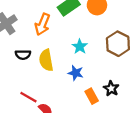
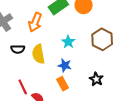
orange rectangle: (92, 96) -> (63, 84), moved
red line: (28, 97) -> (23, 87), turned 35

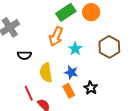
orange arrow: (35, 22) -> (56, 36), moved
yellow semicircle: (38, 54) -> (46, 73), moved
black star: (96, 79) -> (91, 88), moved

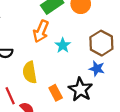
blue star: (71, 72) -> (97, 69), moved
black star: (91, 88) -> (80, 89), size x1.5

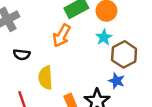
cyan star: (63, 45) -> (104, 37), moved

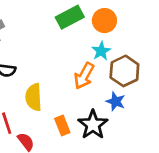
orange arrow: (62, 36) -> (84, 76), moved

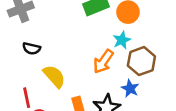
yellow semicircle: (34, 97) -> (54, 76), turned 135

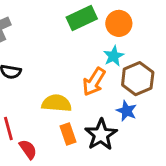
yellow semicircle: (54, 76) -> (57, 103), moved, turned -40

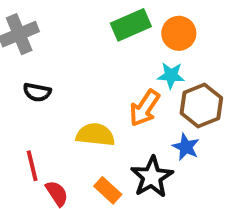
cyan star: (114, 56) -> (171, 75), turned 30
orange rectangle: (68, 134) -> (108, 190), moved, turned -30

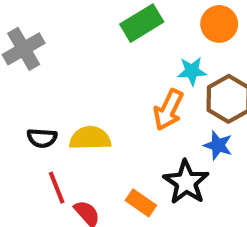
orange circle: (179, 33) -> (219, 24), moved
black semicircle: (37, 92) -> (42, 138), moved
yellow semicircle: (95, 135) -> (90, 138), moved

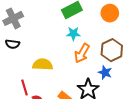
cyan star: (192, 71) -> (73, 34), moved
black semicircle: (42, 138) -> (12, 44), moved

